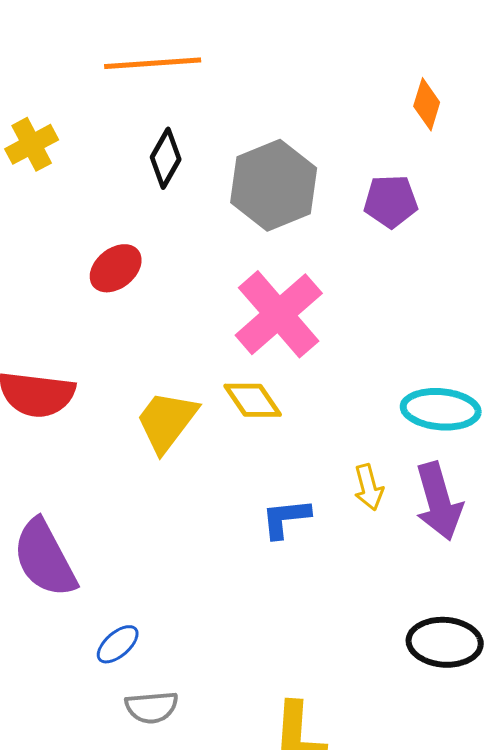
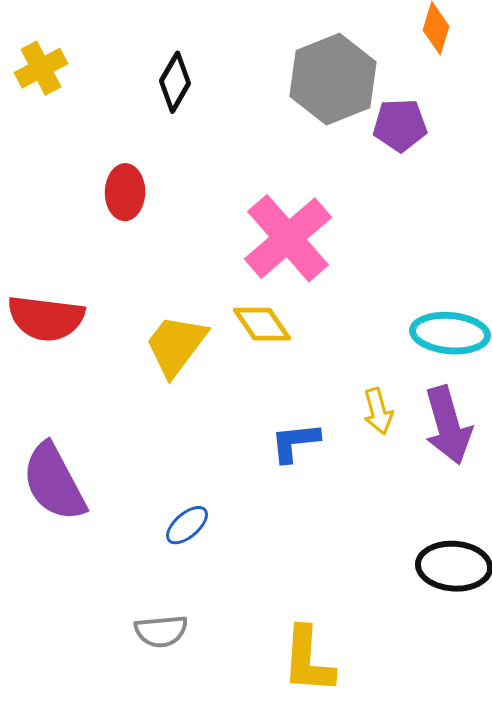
gray hexagon: (274, 185) -> (333, 79), moved
red ellipse: (116, 268) -> (125, 192), turned -50
blue ellipse: (118, 644) -> (187, 525), moved

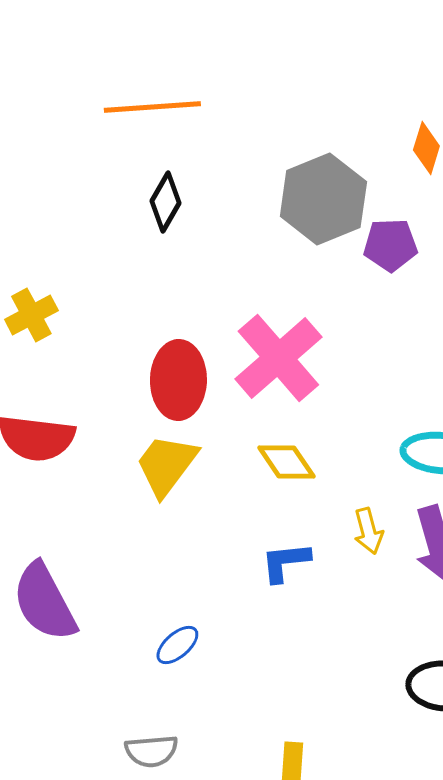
yellow cross: (41, 68) -> (31, 315), moved
red ellipse: (125, 192) -> (178, 380), moved, size x1.4
yellow diamond: (262, 324) -> (286, 462), moved

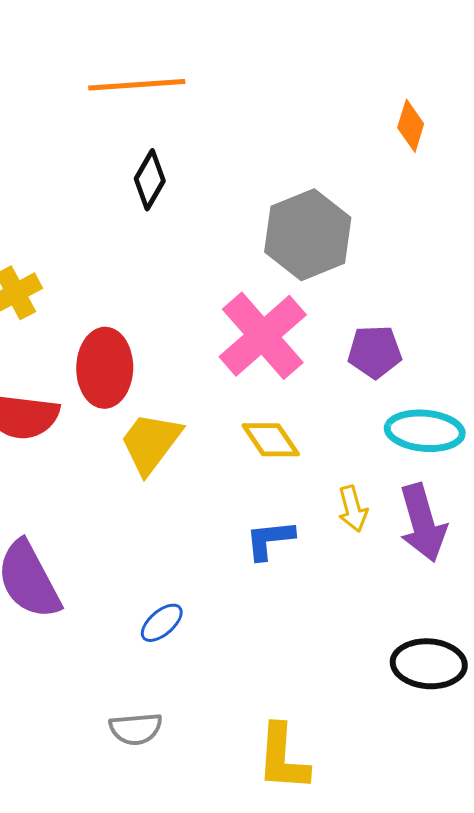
gray hexagon: (323, 199) -> (308, 235), moved
purple pentagon: (390, 245) -> (375, 352), moved
red ellipse: (178, 380) -> (105, 368), moved

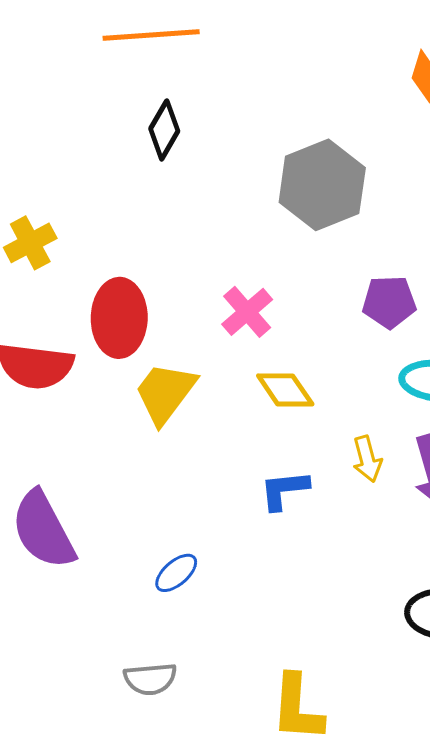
pink cross: (263, 336) -> (247, 312), moved, size x0.6

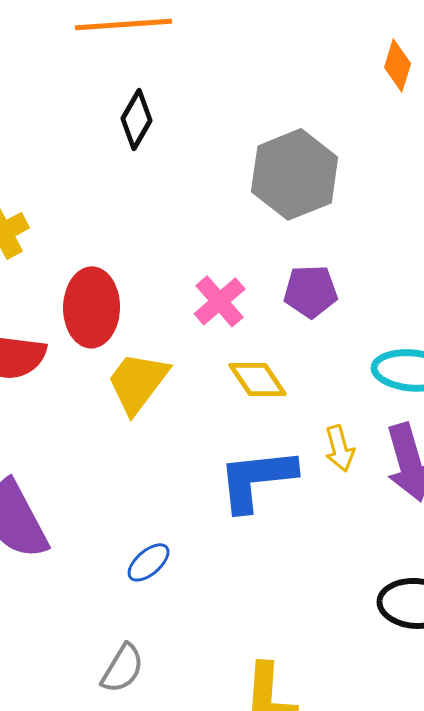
purple pentagon: (389, 302) -> (311, 291), moved
blue L-shape: (284, 490) -> (257, 479), size x1.6
gray semicircle: (150, 679) -> (123, 668), turned -54

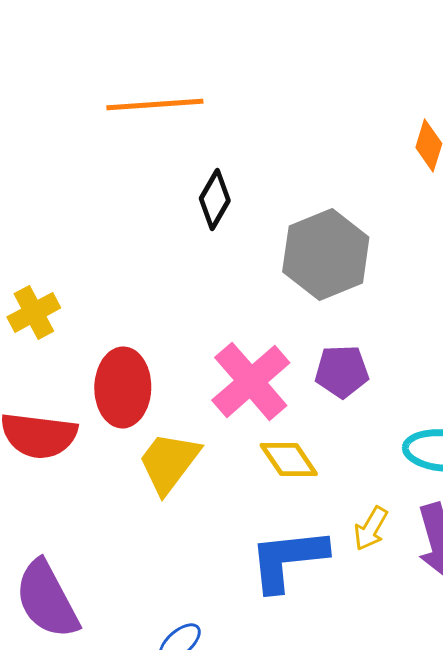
black diamond: (137, 119) -> (215, 199), moved
pink cross: (220, 301) -> (251, 381), size x1.5
yellow arrow: (340, 448) -> (371, 528), turned 45

